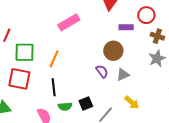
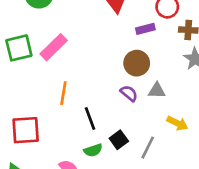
pink rectangle: (69, 22) -> (54, 47), moved
green square: (25, 52) -> (19, 48), moved
gray triangle: (123, 75) -> (157, 91), turned 40
black line: (54, 87) -> (90, 119), moved

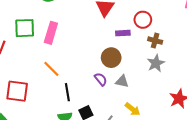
pink rectangle: (54, 47) -> (51, 33), turned -40
orange line: (63, 93) -> (51, 69), turned -66

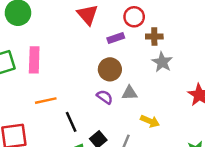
orange line: (51, 69) -> (46, 101), turned -42

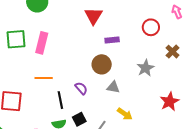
red circle: (134, 17) -> (151, 27), moved
brown cross: (154, 37) -> (172, 52), moved, turned 32
purple semicircle: (105, 97) -> (81, 88), moved

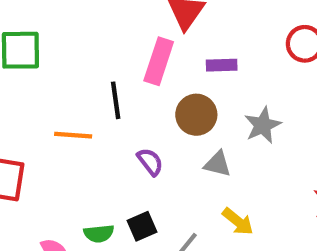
pink rectangle: (42, 43) -> (159, 61), moved
gray star: (145, 68) -> (263, 125), moved
black line: (60, 100) -> (116, 100), moved

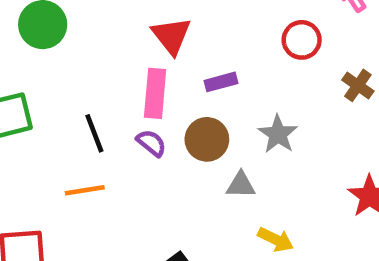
black line: (116, 100) -> (94, 133), moved
purple semicircle: (150, 162) -> (151, 143), moved

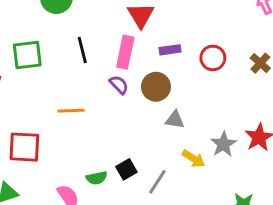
red circle: (302, 40) -> (213, 58), moved
black line: (94, 133) -> (82, 50), moved
gray star: (278, 134) -> (223, 144), moved

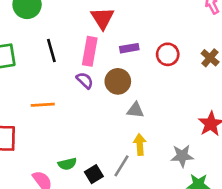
gray star: (223, 144) -> (182, 156), moved, turned 30
yellow arrow: (193, 159) -> (140, 145), moved, turned -126
black square: (126, 169) -> (94, 174), moved

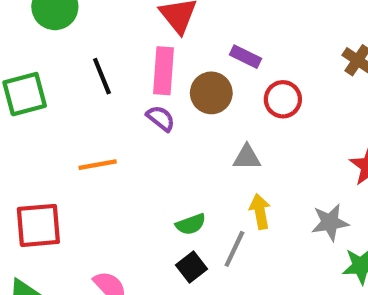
purple rectangle: (129, 48) -> (246, 57), moved, turned 42
red circle: (168, 54) -> (283, 99), moved
brown circle: (118, 81) -> (211, 93), moved
green semicircle: (67, 164) -> (191, 224), moved

